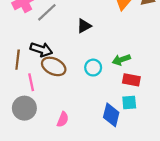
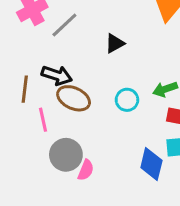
gray circle: (24, 108) -> (66, 155), moved

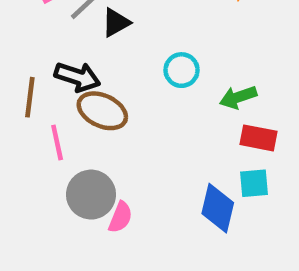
black triangle: (115, 43) -> (116, 23), moved
cyan circle: (127, 100) -> (182, 70), moved

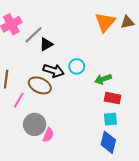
black arrow: (77, 77) -> (54, 71), moved
pink line: (57, 142) -> (19, 100), turned 42
blue diamond: (218, 208) -> (108, 142), moved

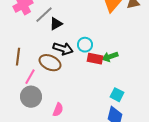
red rectangle: (113, 98) -> (95, 59), moved
cyan square: (110, 119) -> (117, 95), turned 32
gray circle: (35, 124) -> (31, 97), moved

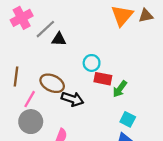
black triangle: (56, 24) -> (59, 39), turned 32
black arrow: (63, 49) -> (72, 99), moved
green arrow: (110, 57) -> (120, 89), moved, turned -35

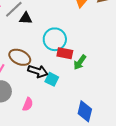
cyan circle: (92, 63) -> (55, 39), size x1.5
cyan square: (128, 119) -> (52, 79), moved

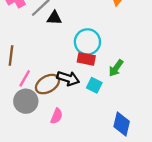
red rectangle: (65, 53) -> (86, 59), moved
brown ellipse: (20, 57) -> (47, 84), moved, turned -55
cyan square: (52, 79) -> (94, 85), moved

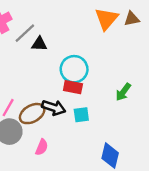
green arrow: (116, 68) -> (123, 92), moved
cyan square: (94, 85) -> (81, 115), turned -35

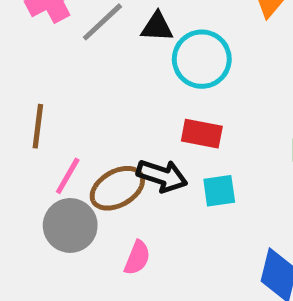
black triangle: (39, 44) -> (157, 27), moved
cyan circle: (74, 69) -> (202, 59), moved

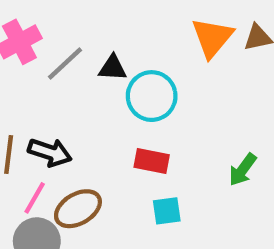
black arrow: (162, 176) -> (50, 152), moved

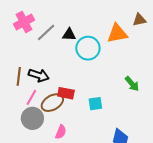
orange triangle: (212, 38) -> (117, 33), moved, turned 40
red rectangle: (152, 161) -> (66, 93), moved
green arrow: (243, 170) -> (132, 84), turned -77

